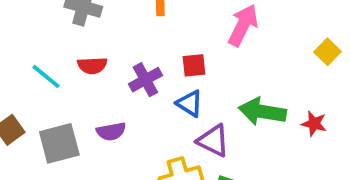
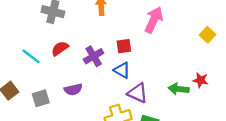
red semicircle: (92, 66) -> (60, 48), turned 150
green arrow: (262, 112) -> (179, 89), moved, size x0.7
gray square: (59, 143) -> (41, 98), size x0.7

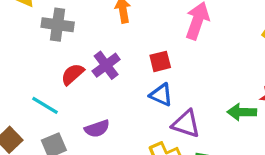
cyan line: (31, 56) -> (45, 105), moved
purple cross: (94, 56) -> (106, 65), moved

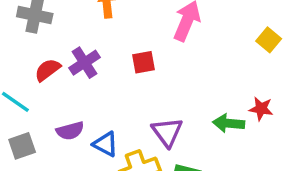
blue triangle: (161, 95) -> (105, 144), moved
purple triangle: (186, 124) -> (167, 132), turned 32

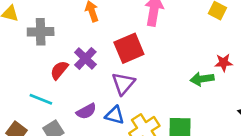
red square: (144, 62) -> (129, 48), size x1.6
purple triangle: (167, 132) -> (123, 83), moved, turned 30

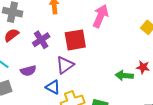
red semicircle: (59, 70) -> (11, 35), moved
purple semicircle: (86, 111) -> (28, 71), moved

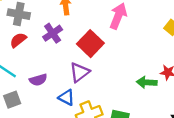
purple cross: (41, 40) -> (53, 33), moved
red square: (75, 40) -> (90, 44), turned -35

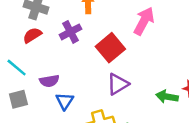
purple triangle: (79, 72) -> (118, 84), moved
blue triangle: (67, 97) -> (65, 101), moved, turned 30

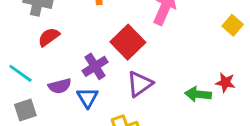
purple cross: (70, 32) -> (95, 66), moved
red semicircle: (32, 35) -> (49, 37), moved
blue triangle: (65, 101) -> (88, 98), moved

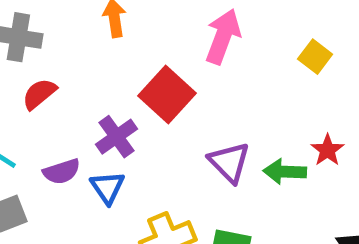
yellow square: (233, 25) -> (315, 57), moved
red star: (225, 83) -> (327, 150), turned 30
purple triangle: (140, 84) -> (229, 162), moved, turned -36

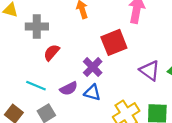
red square: (167, 95) -> (114, 42), turned 35
blue triangle: (107, 187) -> (92, 93), turned -30

